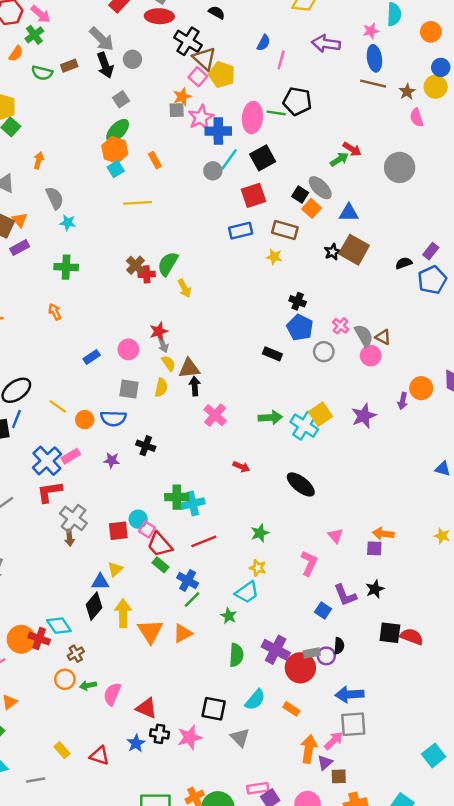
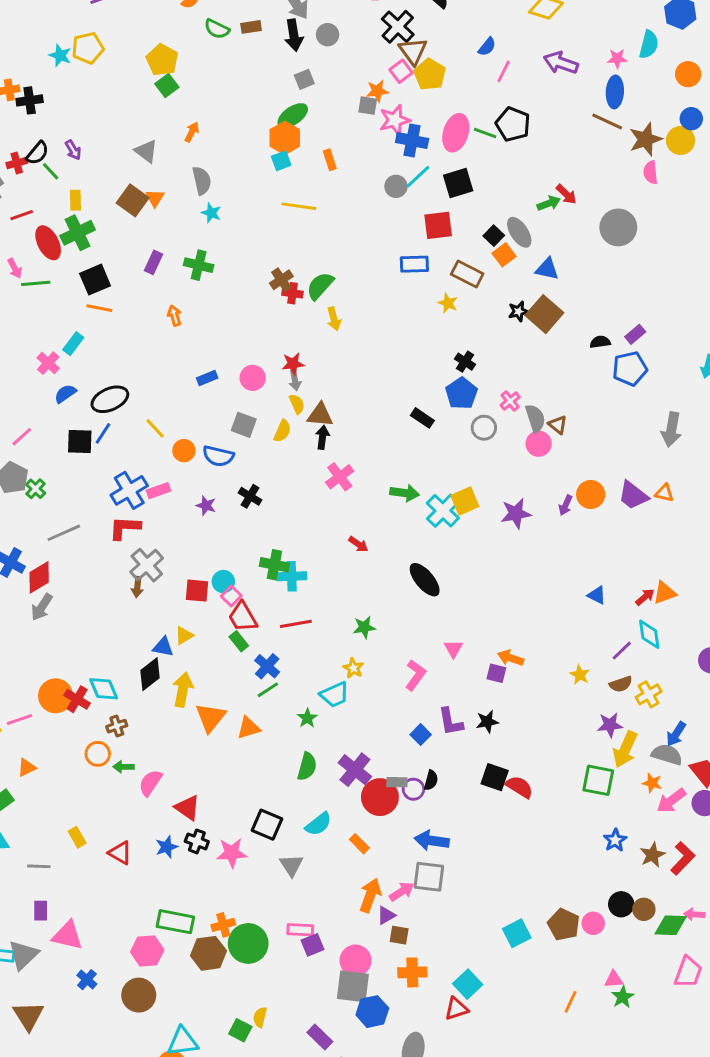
brown star: (407, 92) -> (645, 139), size x1.6
purple rectangle: (20, 248) -> (154, 262), moved, turned -48

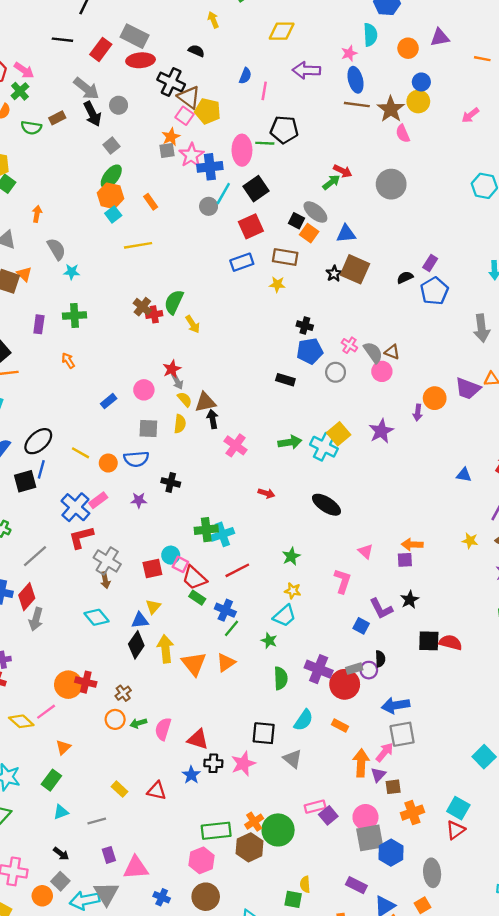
blue pentagon: (461, 393) -> (310, 351), turned -30
cyan diamond: (104, 689) -> (96, 617), moved

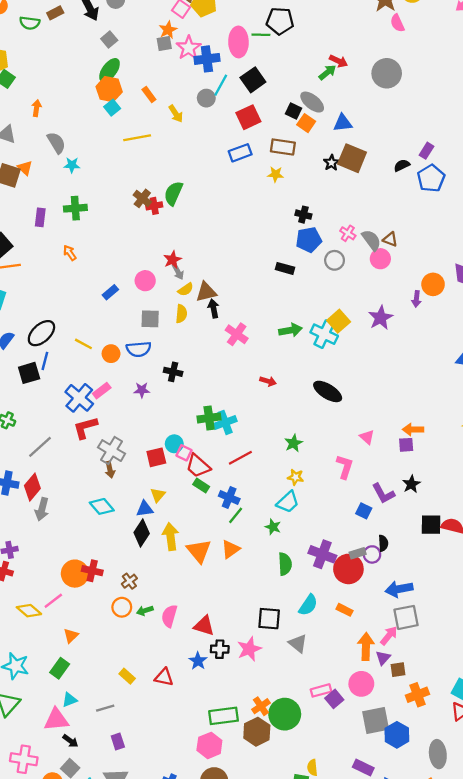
yellow arrow: (193, 324) -> (176, 114), moved
yellow semicircle: (185, 399) -> (186, 289), turned 98
pink circle: (365, 817) -> (361, 684), moved
pink triangle: (136, 868) -> (56, 720), moved

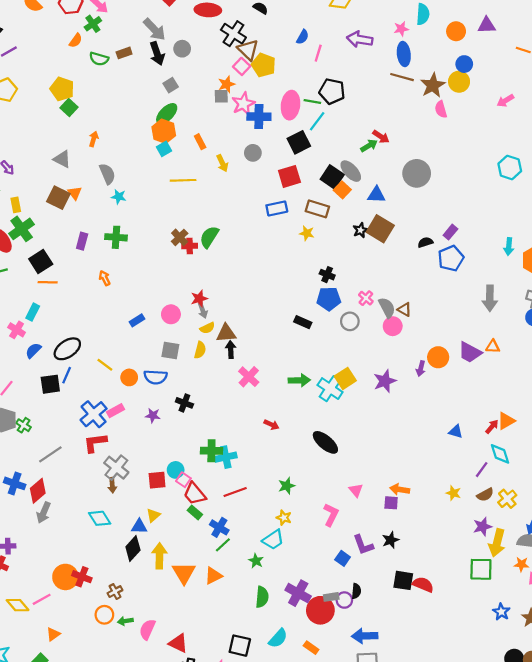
gray circle: (387, 73) -> (417, 173), moved
cyan line: (221, 85) -> (317, 121), moved
black square: (294, 111) -> (332, 177), size x1.5

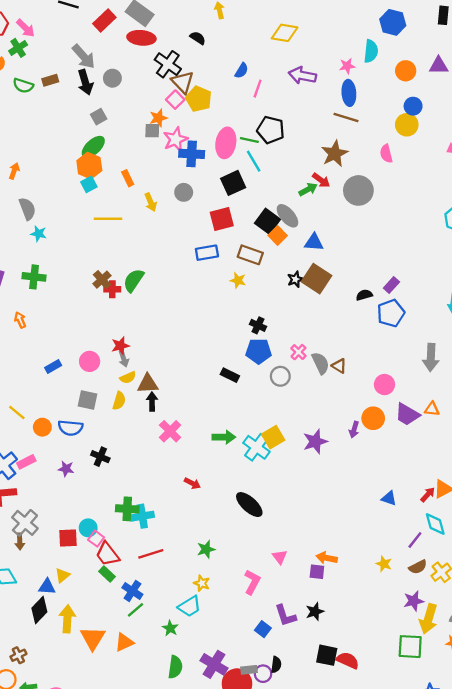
brown star: (433, 85) -> (335, 154), moved
cyan line: (317, 121) -> (254, 161), turned -70
gray circle: (417, 173) -> (358, 190), moved
pink circle: (393, 326) -> (384, 385), moved

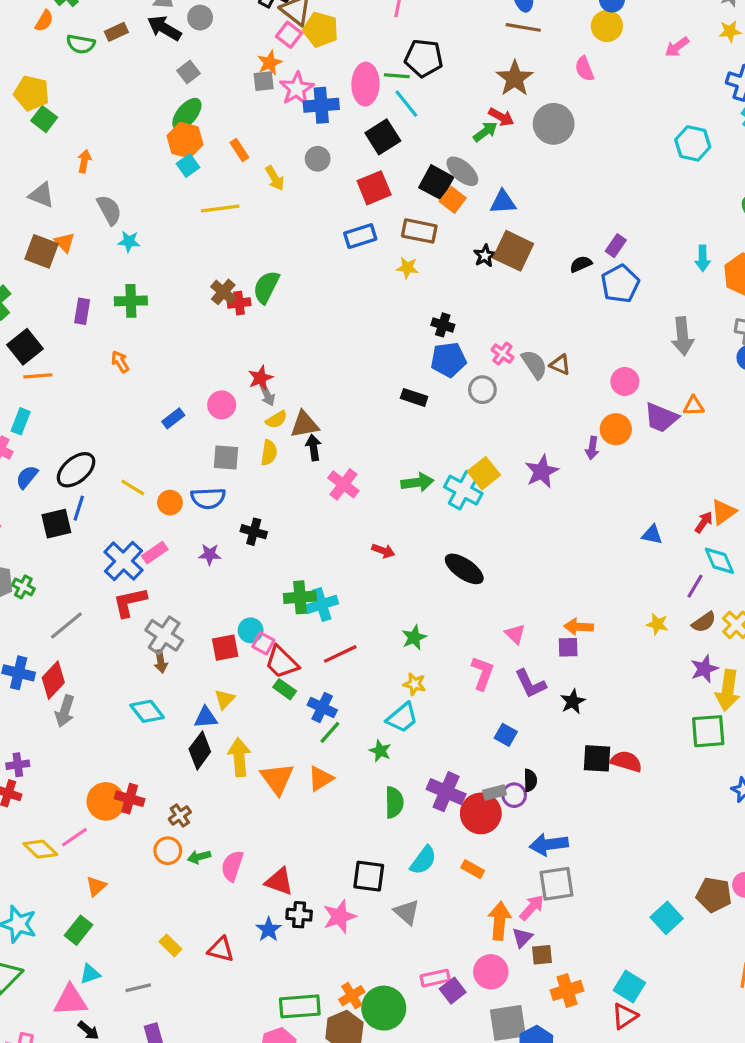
black arrow: (85, 82) -> (164, 28), turned 145
purple L-shape: (285, 616) -> (530, 684), moved

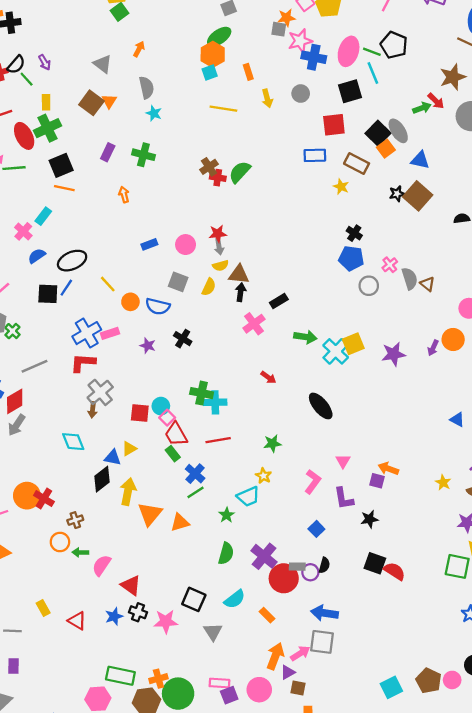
black rectangle: (414, 397) -> (279, 301), moved, turned -66

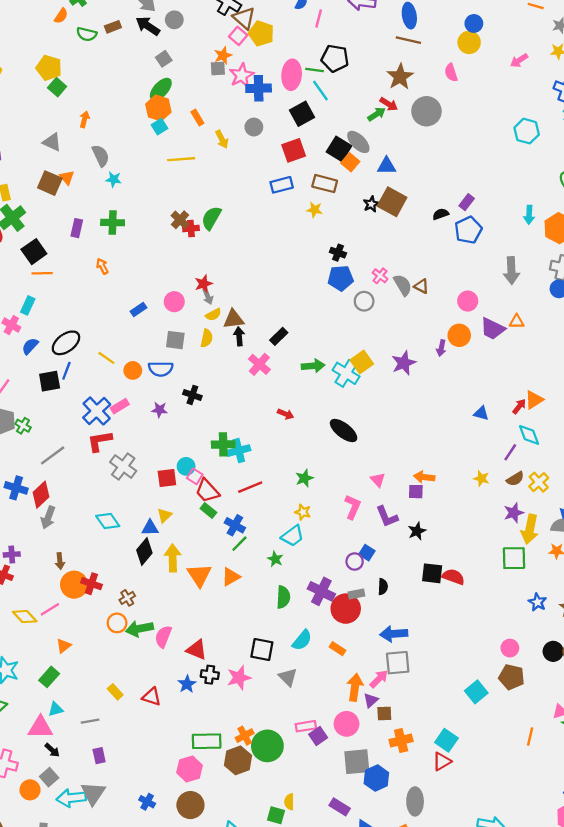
brown arrow: (93, 410) -> (60, 561), moved
green arrow: (80, 552) -> (140, 629), size x1.6
purple circle: (310, 572) -> (355, 561), moved
pink circle: (452, 680) -> (510, 648), moved

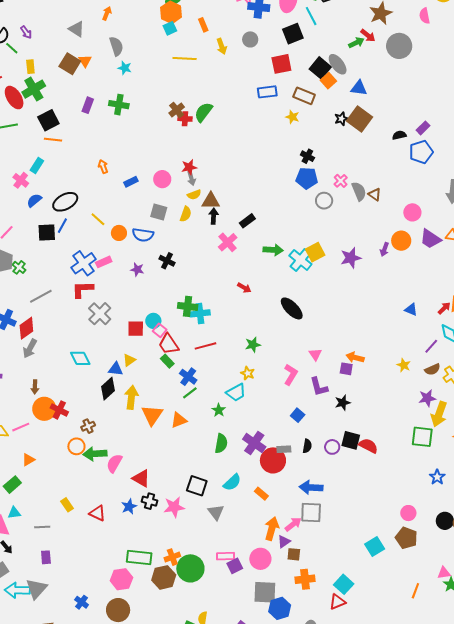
orange arrow: (102, 266) -> (103, 167), moved
purple circle: (355, 561) -> (332, 447), moved

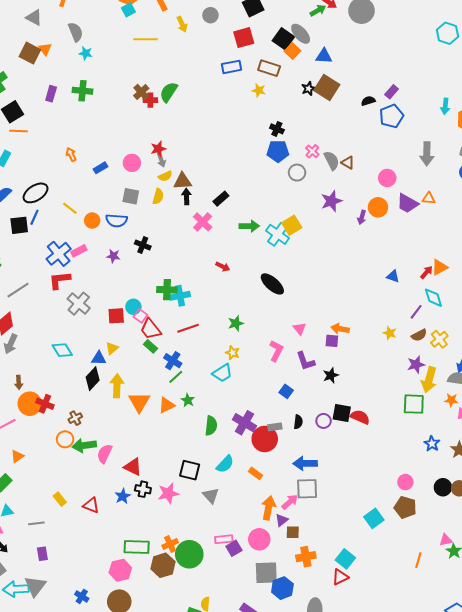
purple star: (351, 258) -> (331, 201), moved
green star: (219, 410) -> (188, 400), moved

